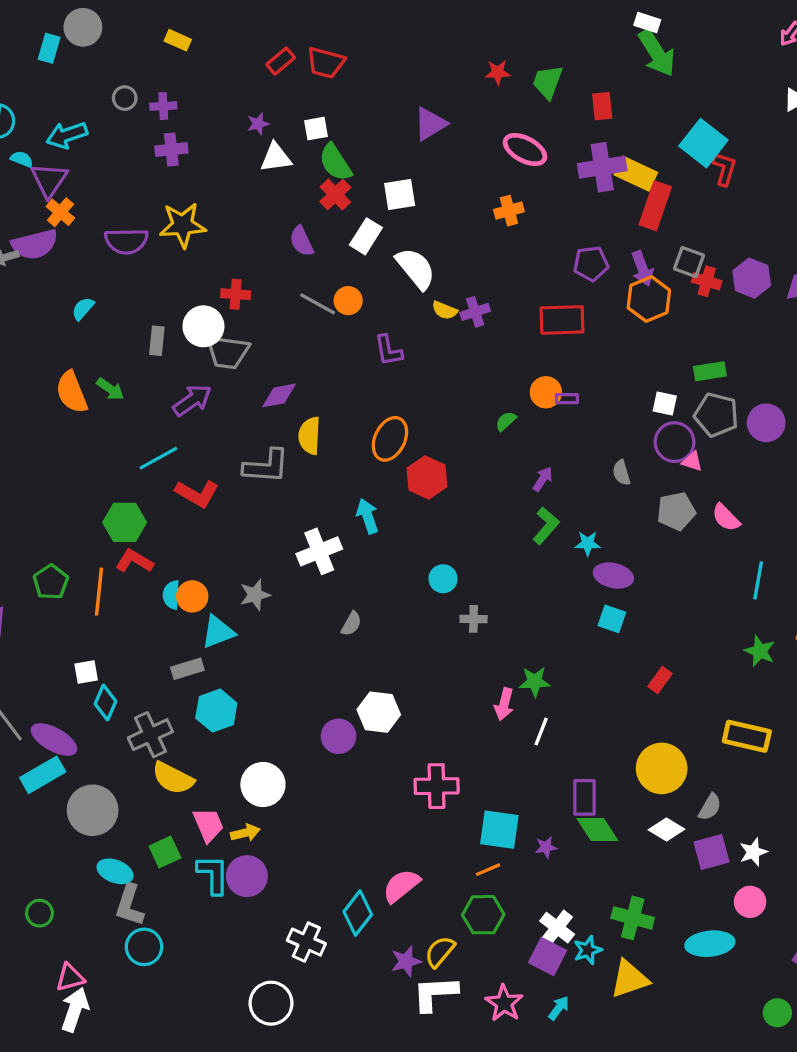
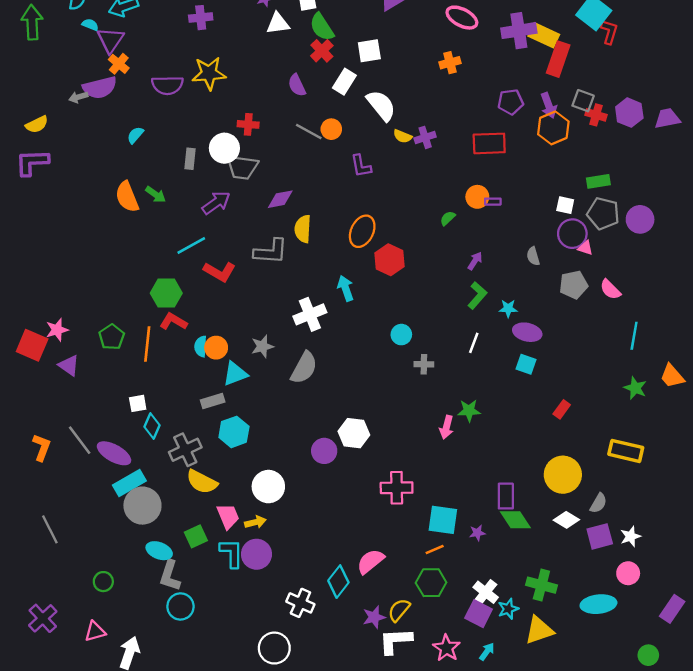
gray semicircle: (351, 624) -> (304, 368), moved, size x1.8
white line: (541, 731) -> (474, 343), moved
cyan rectangle: (43, 775) -> (129, 483), moved
pink triangle: (70, 977) -> (95, 631), moved

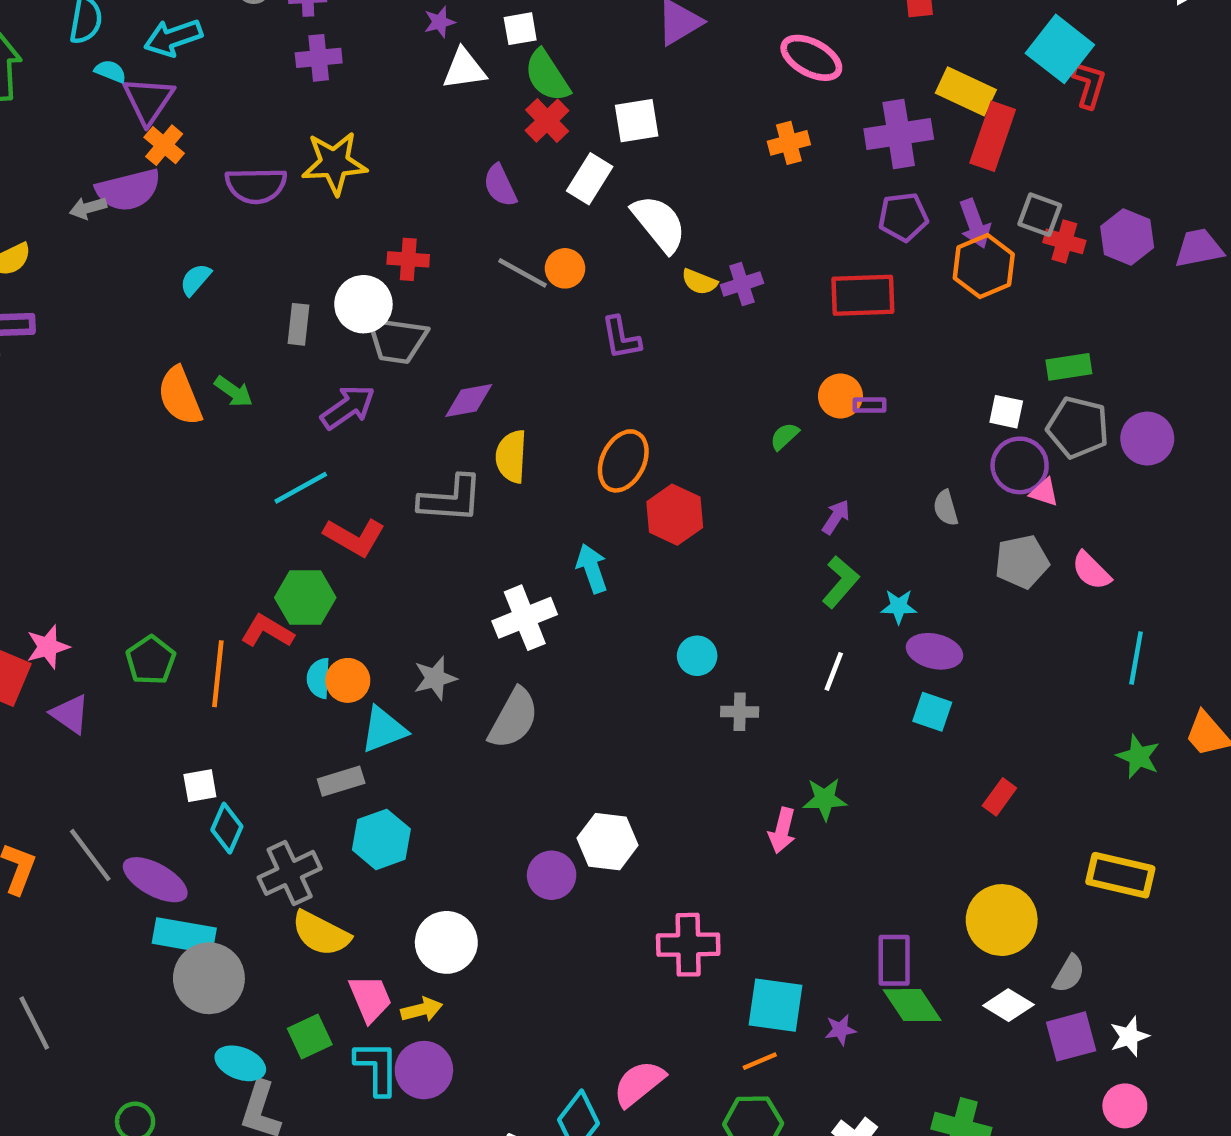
purple cross: (519, 31) -> (899, 134), moved
green hexagon: (166, 293) -> (305, 598), moved
cyan rectangle: (129, 483) -> (184, 936), turned 40

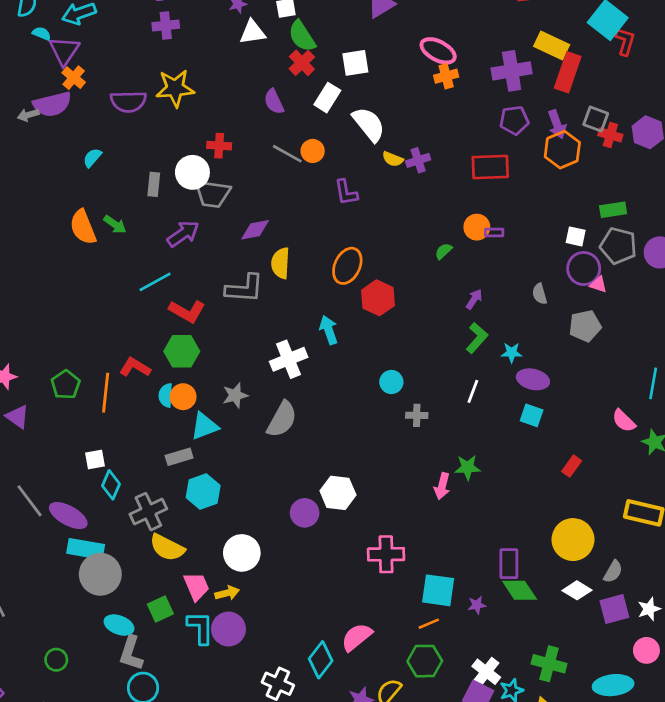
pink ellipse: (811, 58) -> (438, 51), moved
pink semicircle: (1091, 571) -> (624, 421), moved
green hexagon: (305, 598) -> (182, 351), moved

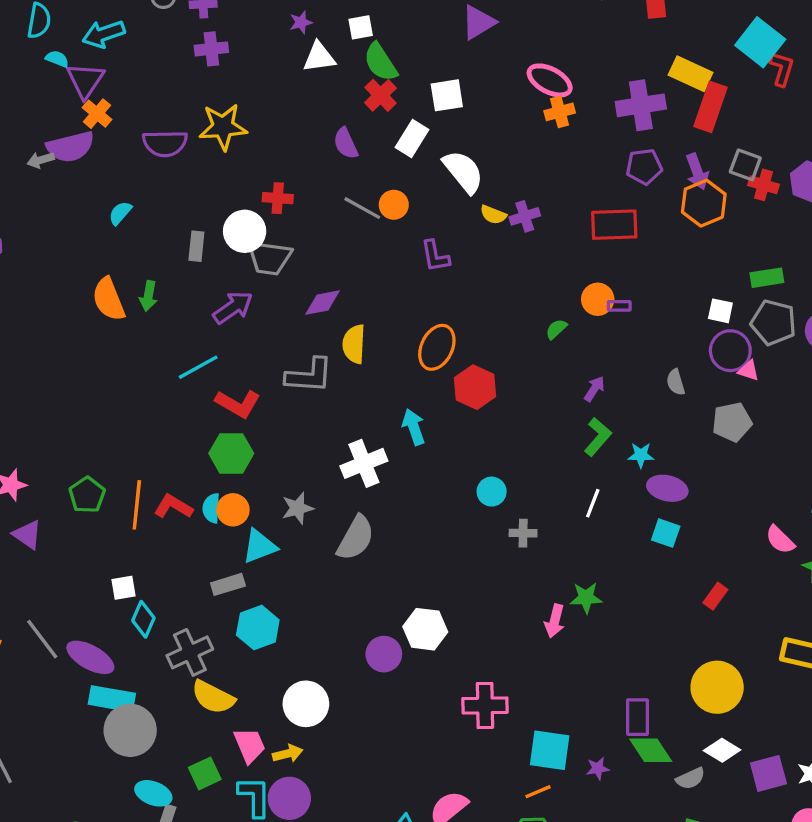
green arrow: (115, 224) -> (148, 296), turned 65
red L-shape: (135, 367) -> (173, 507), moved
gray semicircle: (613, 572) -> (691, 778), moved, turned 35

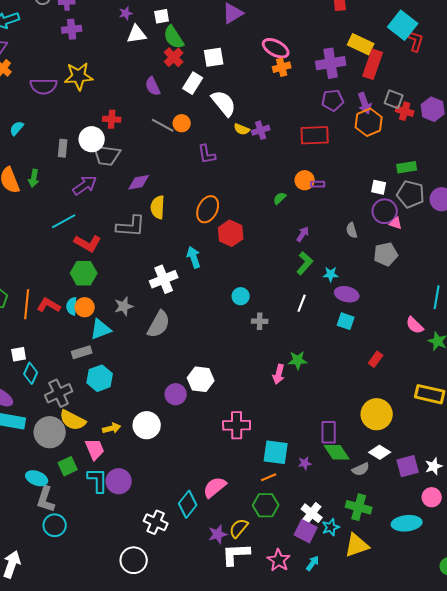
white circle: (306, 704) -> (147, 425), moved
gray circle: (130, 730) -> (50, 432), moved
yellow arrow: (288, 754) -> (112, 428), moved

